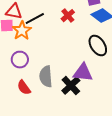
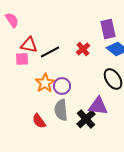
orange star: (22, 31) -> (45, 83), moved
purple circle: (20, 60) -> (62, 86), moved

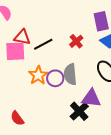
pink square: (22, 59) -> (15, 51), size x1.5
gray semicircle: (61, 110) -> (70, 74), moved
red semicircle: (39, 121) -> (17, 118), moved

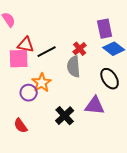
gray semicircle: (70, 74) -> (74, 67), moved
purple circle: (55, 78) -> (29, 93), moved
black cross: (79, 111) -> (65, 116), moved

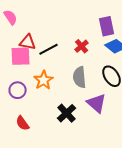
gray semicircle: (74, 67) -> (80, 77), moved
purple circle: (29, 93) -> (18, 90), moved
purple triangle: (95, 106) -> (97, 103), turned 35

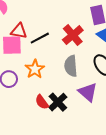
red cross: (82, 46) -> (73, 35), size x1.5
red semicircle: (23, 123) -> (42, 102), moved

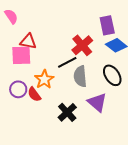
black line: (40, 38) -> (67, 62), moved
red semicircle: (42, 102) -> (34, 94), moved

